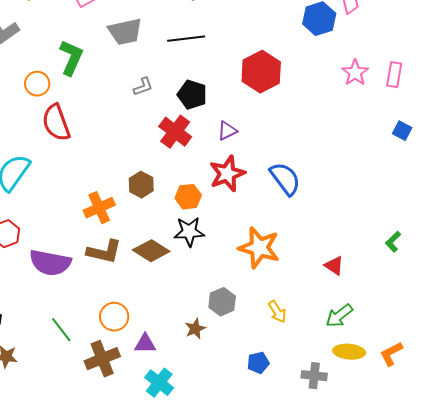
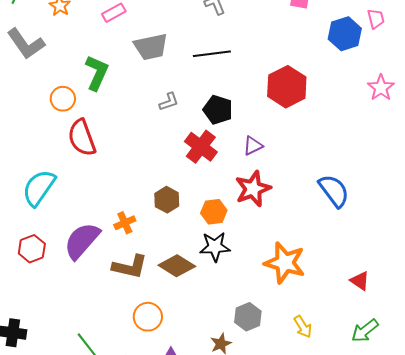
blue semicircle: (285, 179) -> (334, 191), moved
orange cross: (99, 208) -> (125, 223), size x0.7
purple semicircle: (50, 263) -> (82, 241), moved, turned 120
orange circle: (114, 317) -> (148, 317), moved

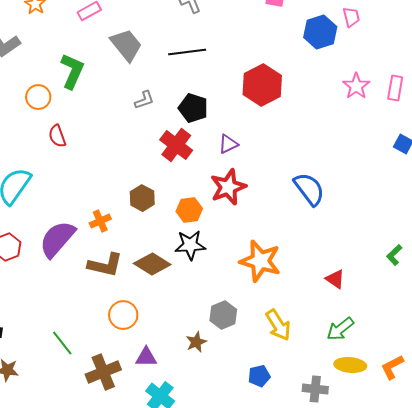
gray trapezoid: (151, 47) -> (126, 45), turned -117
red semicircle: (82, 138) -> (57, 136), size x0.6
yellow arrow: (303, 327) -> (278, 325), size x1.4

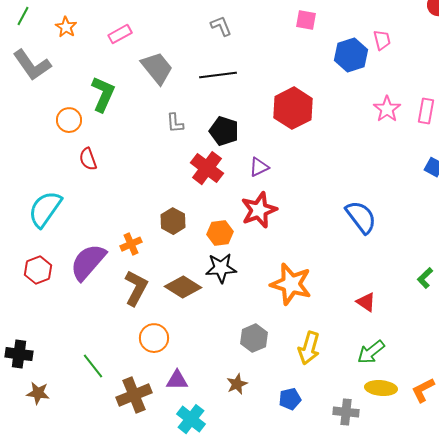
gray L-shape: (144, 100) -> (175, 123), turned 105
blue semicircle: (309, 189) -> (361, 217), moved
brown L-shape: (105, 265) -> (136, 288), turned -75
yellow arrow: (278, 325) -> (309, 348), turned 48
brown star: (196, 342) -> (237, 384), moved

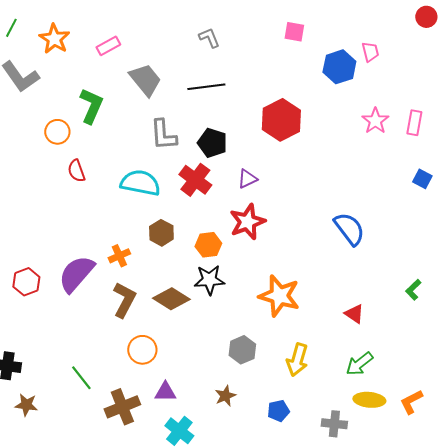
orange star: (66, 27) -> (54, 39), size x1.4
gray L-shape: (175, 123) -> (163, 135), size x1.6
cyan semicircle: (45, 209) -> (140, 183), moved, turned 66

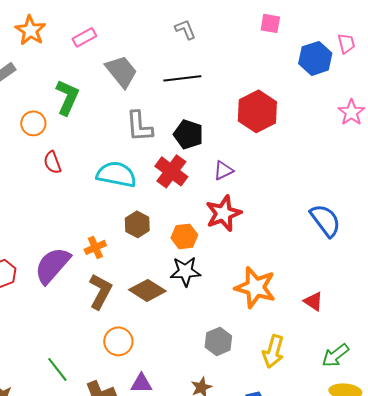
red triangle: (354, 314) -> (313, 301), moved

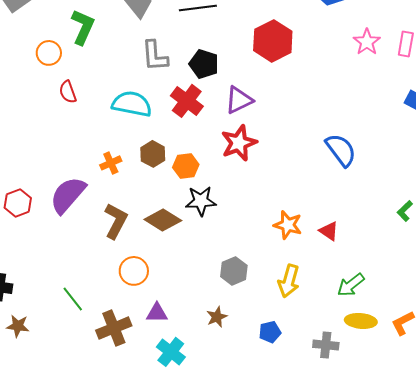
purple triangle: (223, 170) -> (239, 100), size x1.4
orange hexagon: (184, 236) -> (186, 166), moved
orange cross: (95, 247) -> (111, 163), moved
orange star: (255, 287) -> (288, 225), moved, size x0.7

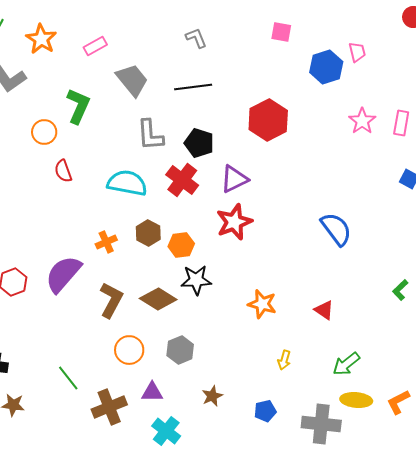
orange star: (288, 225) -> (262, 304), moved
gray hexagon: (234, 271) -> (180, 350), moved
yellow arrow: (289, 281) -> (284, 360), size x0.6
gray cross: (326, 345) -> (321, 424), size x1.5

